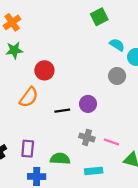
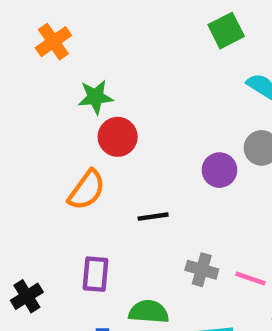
green star: (14, 50) -> (96, 97), moved
purple circle: (88, 104) -> (219, 170), moved
purple rectangle: (28, 149) -> (96, 274), moved

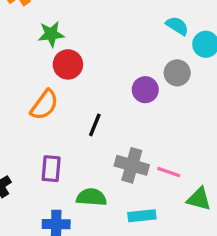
black line: (153, 217) -> (95, 125), turned -60
gray cross: (202, 270) -> (132, 165), size x1.4

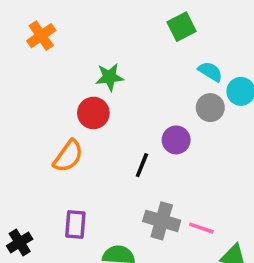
green star: (51, 34) -> (110, 77), moved
gray circle: (177, 73) -> (210, 108), moved
black line: (95, 125) -> (142, 165), moved

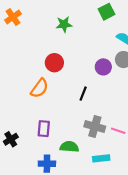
orange cross: (41, 36) -> (13, 17), moved
green star: (110, 77) -> (64, 24), moved
purple circle: (176, 140) -> (103, 67), moved

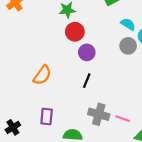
red circle: (54, 63) -> (75, 32), moved
purple circle: (103, 67) -> (87, 52), moved

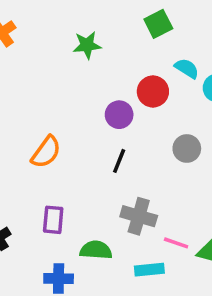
red circle: (75, 32) -> (153, 91), moved
gray circle: (128, 46) -> (187, 148), moved
pink line: (123, 119) -> (176, 243), moved

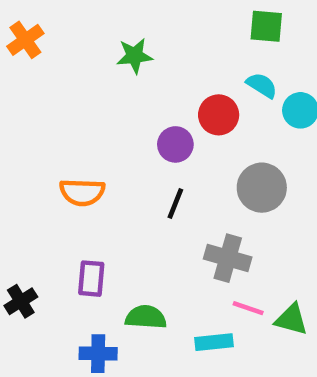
green square: (158, 24) -> (266, 26), moved, turned 32
gray circle: (187, 148) -> (262, 188), size x1.4
orange semicircle: (46, 152) -> (82, 192), turned 56
gray cross: (139, 216) -> (228, 258), moved

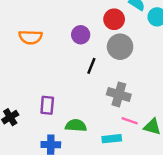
purple circle: (175, 144) -> (81, 35), moved
gray circle: (262, 188) -> (120, 47), moved
orange semicircle: (82, 192) -> (30, 37), moved

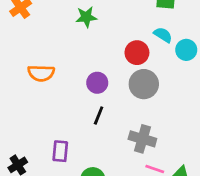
purple circle: (81, 35) -> (97, 83), moved
black line: (91, 66) -> (99, 116), moved

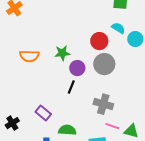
green star: (86, 17) -> (62, 53), moved
purple circle: (97, 83) -> (77, 68), moved
purple rectangle: (60, 151) -> (43, 113), turned -56

